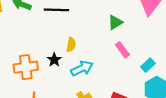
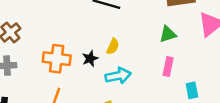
pink rectangle: (122, 50) -> (168, 66), turned 35
cyan rectangle: (148, 65) -> (192, 90), turned -72

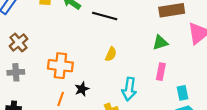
black star: (90, 59) -> (82, 89), moved
cyan arrow: (118, 76) -> (129, 89), moved, turned 110

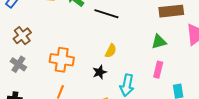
gray cross: (16, 72) -> (18, 64), turned 35
black star: (82, 89) -> (100, 72), moved

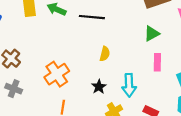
orange cross: (62, 60) -> (57, 74), turned -30
black star: (100, 72) -> (99, 87), moved

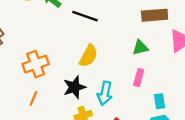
yellow semicircle: (105, 54) -> (88, 56), size x1.5
black star: (99, 87) -> (74, 87), size x1.5

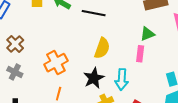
pink rectangle: (139, 78) -> (140, 54), moved

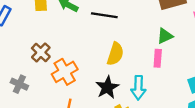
brown cross: (15, 44) -> (41, 52), moved

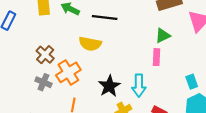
yellow semicircle: (115, 54) -> (90, 44), moved, turned 85
gray cross: (19, 84) -> (43, 82), moved

